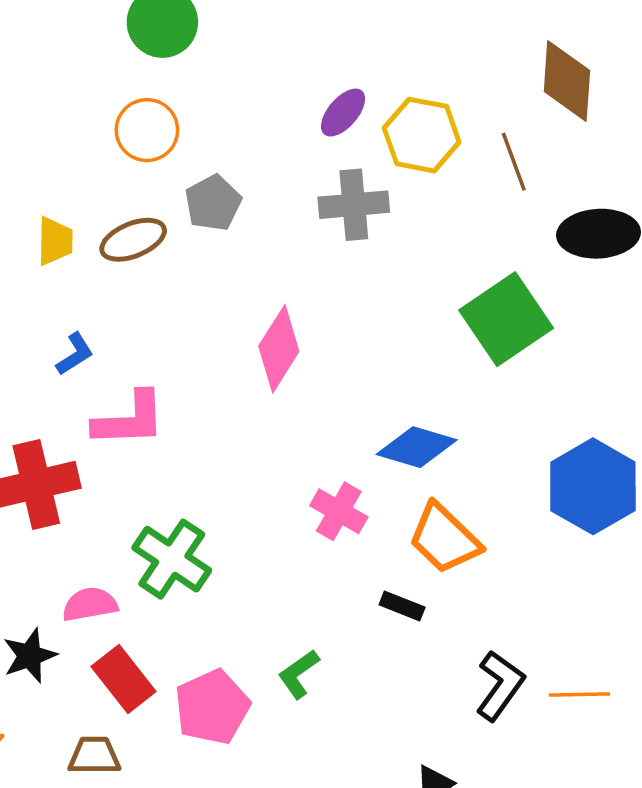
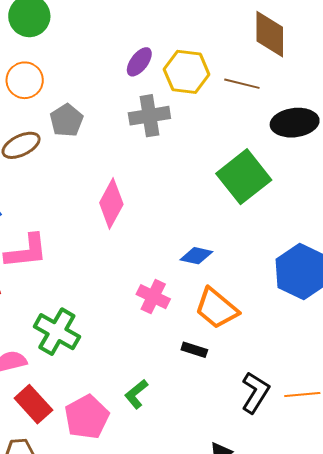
brown line: (514, 162) -> (242, 84), turned -52
blue diamond: (417, 447) -> (196, 256), size x0.7

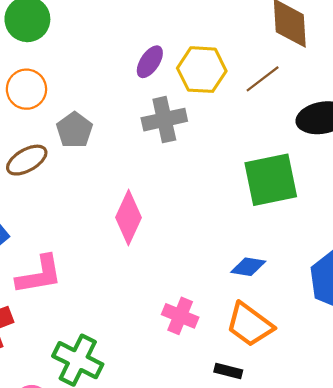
brown line: (242, 84) -> (263, 79), turned -48
green square: (244, 177) -> (271, 180), turned 30
blue diamond: (196, 256) -> (248, 267), moved

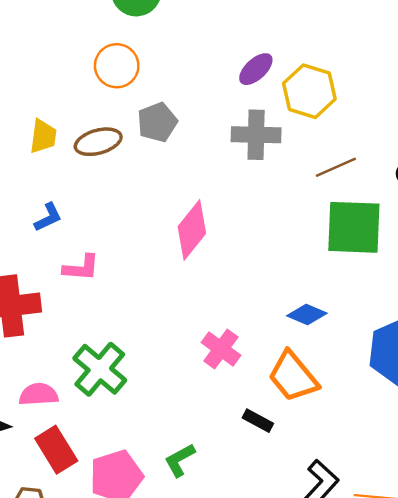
brown line: (263, 79) -> (336, 167), moved
pink L-shape: (39, 275) -> (81, 268), size x0.7

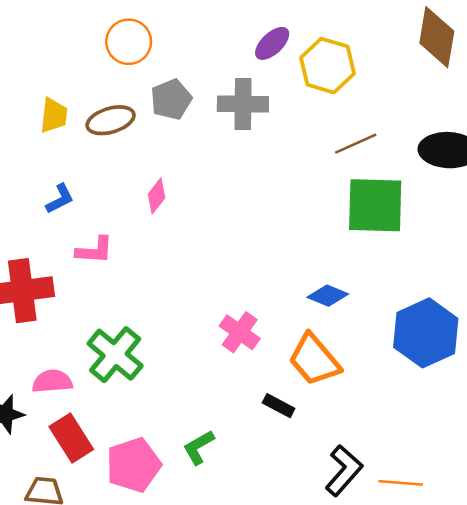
gray cross: (256, 135) -> (243, 104), moved
pink diamond: (192, 230) -> (157, 196), moved, size x0.6

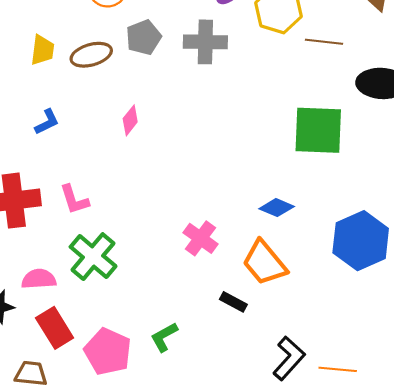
brown line: (356, 144) -> (324, 42), moved, turned 30
pink L-shape: (95, 250) -> (74, 200), moved, turned 68
pink pentagon: (133, 465) -> (108, 352), turned -30

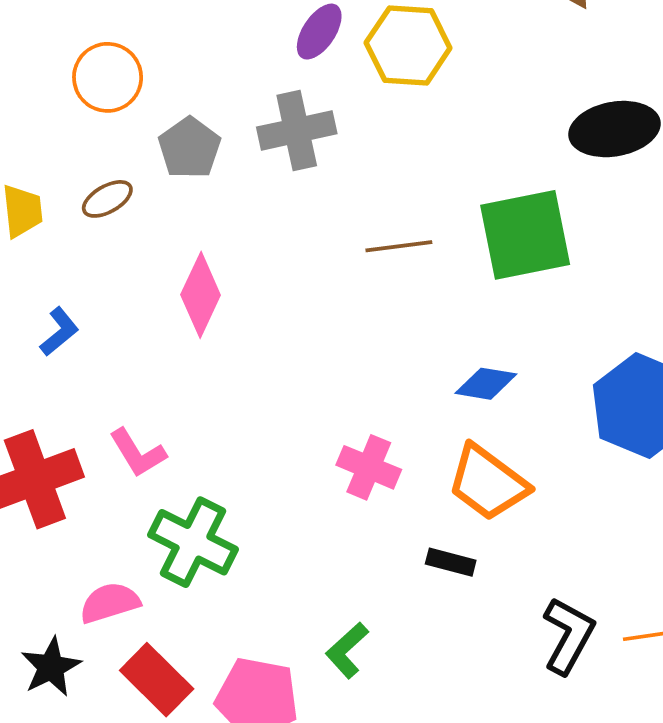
brown line: (324, 42) -> (399, 246), moved
brown ellipse: (91, 55) -> (107, 199), size x0.7
pink diamond: (130, 120) -> (201, 295), size x1.5

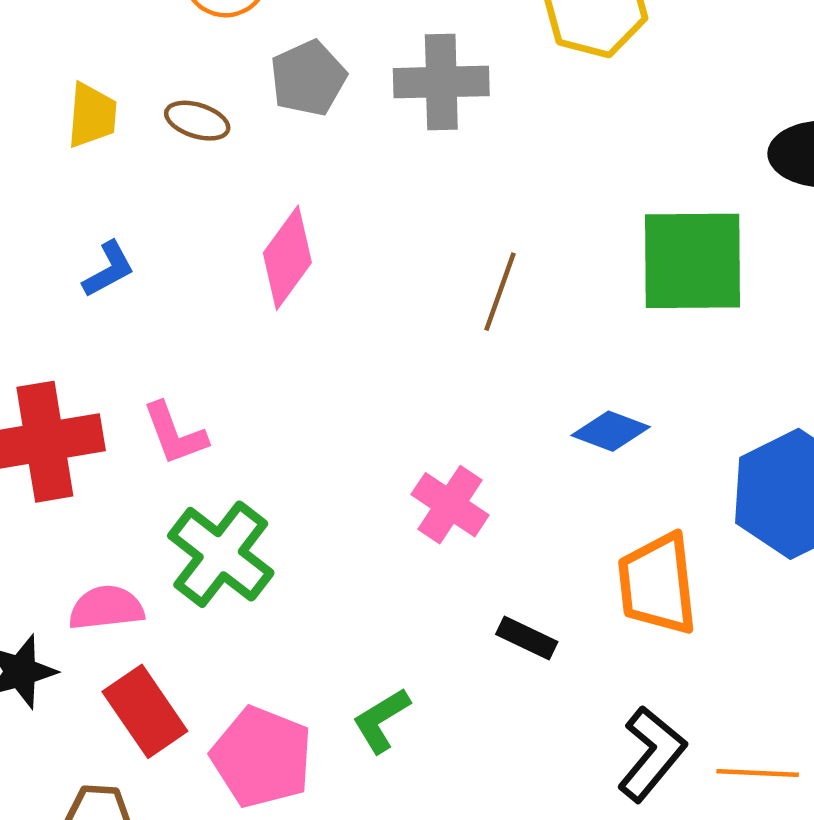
brown ellipse: (107, 199) -> (197, 121), turned 36
brown line: (399, 246) -> (500, 292), moved, turned -74
orange trapezoid: (488, 483) -> (657, 584), moved, turned 36

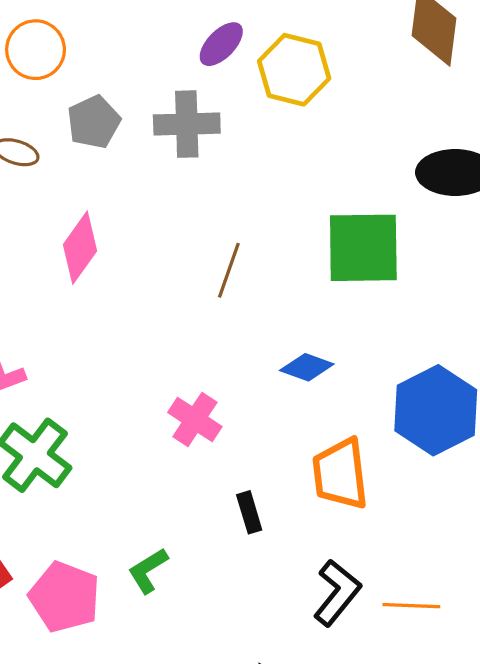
black rectangle: (527, 638) -> (249, 512), turned 48

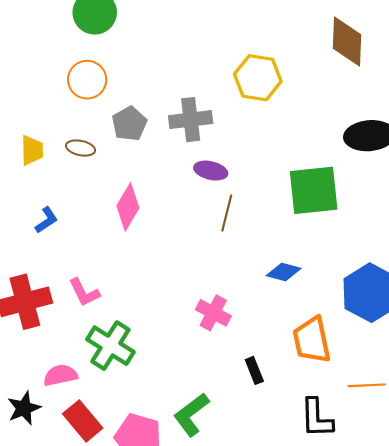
purple ellipse: (221, 44) -> (211, 171), moved, turned 64
green L-shape: (148, 571) -> (191, 415), size x1.4
black L-shape: (337, 593) -> (317, 418), turned 144
orange line: (411, 606) -> (367, 385), moved

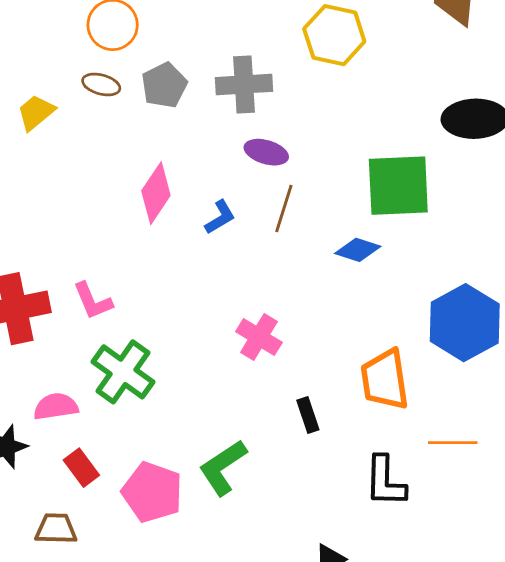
brown ellipse: (81, 148) -> (101, 84), moved
yellow trapezoid: (32, 150) -> (36, 112), turned -132
blue L-shape: (46, 220) -> (220, 217), moved
blue diamond: (284, 272) -> (358, 250), moved
red rectangle: (83, 421) -> (81, 468), size x0.7

